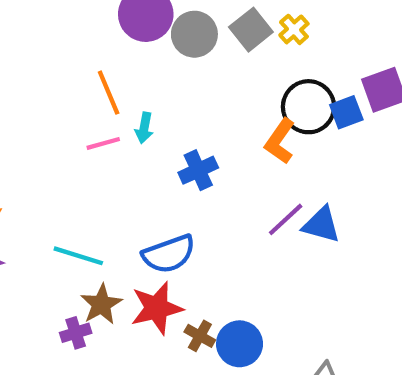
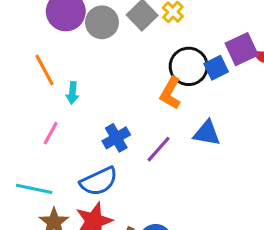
pink line: (103, 143) -> (51, 133), moved, turned -40
blue cross: (198, 170) -> (116, 138), moved
purple line: (286, 219) -> (159, 149), moved
blue triangle: (321, 225) -> (207, 133), moved

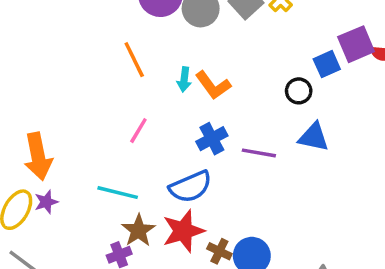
black circle: (189, 66) -> (299, 91), moved, size x0.6
cyan arrow: (73, 93) -> (184, 79), moved
orange L-shape: (170, 93) -> (213, 85), moved, turned -68
purple line: (159, 149) -> (259, 153), turned 56

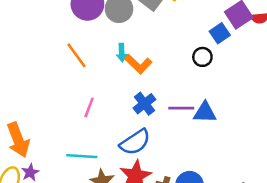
cyan arrow: (184, 79) -> (122, 53), moved
blue triangle: (314, 137) -> (205, 112), moved

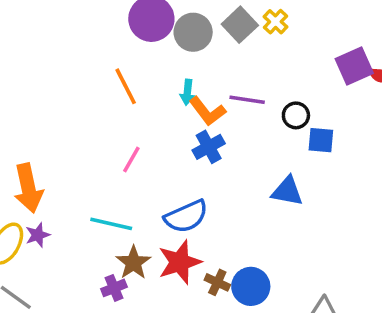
blue square: (220, 33) -> (321, 140), moved, turned 30
blue cross: (144, 104) -> (209, 147), moved
purple line: (181, 108) -> (247, 100), moved

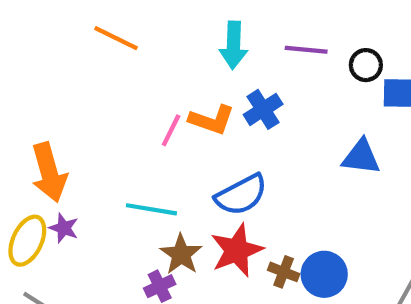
orange line: (126, 86) -> (116, 38), moved, turned -33
cyan arrow: (187, 92) -> (233, 45), size x1.5
orange L-shape: (207, 111) -> (212, 120), moved, turned -30
purple star: (38, 235) -> (64, 228), turned -30

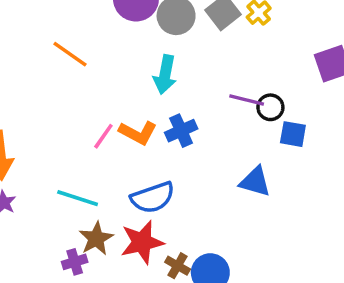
purple line: (306, 50) -> (247, 100), moved

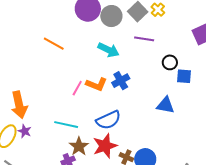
cyan arrow: (165, 75) -> (108, 50), turned -70
purple line: (247, 100) -> (144, 39), moved

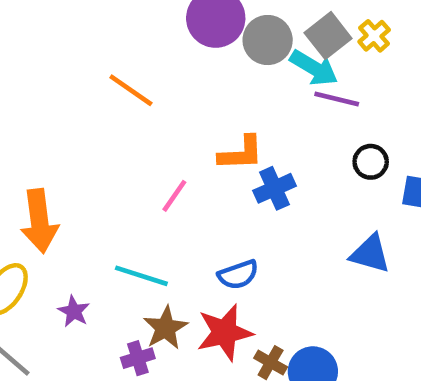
cyan arrow: (108, 50) -> (314, 68), moved
black circle: (170, 62) -> (371, 162), moved
orange L-shape: (96, 84) -> (241, 153), moved, turned -30
blue semicircle: (108, 120) -> (238, 275), size x0.7
purple star: (25, 131) -> (74, 311), moved

